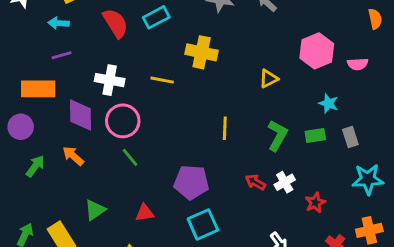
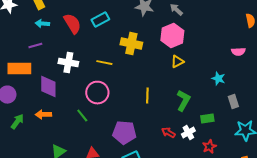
cyan arrow: (59, 23) -> (42, 24), moved
pink hexagon: (317, 51) -> (172, 36), moved
pink circle: (123, 121) -> (97, 93), moved
green rectangle: (315, 136) -> (207, 119), moved
orange arrow: (73, 156) -> (43, 115), turned -42

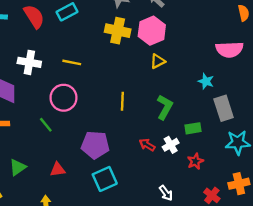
yellow cross: (131, 44) -> (118, 31), moved
pink semicircle: (238, 52) -> (229, 49), size x1.6
gray rectangle: (233, 102) -> (224, 108), size x1.5

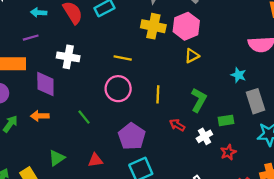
yellow line: (72, 62) -> (123, 58), moved
pink circle: (63, 98) -> (118, 89), moved
purple pentagon: (95, 145) -> (132, 136), turned 30
red arrow: (147, 145) -> (177, 125), moved

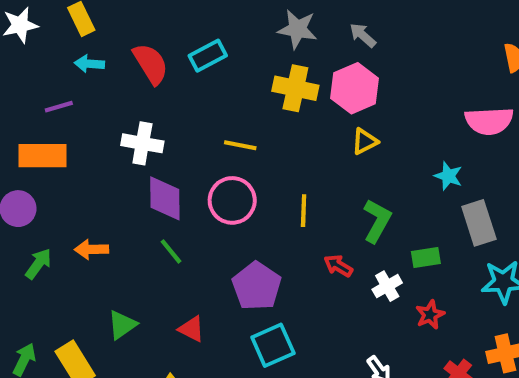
purple line: (31, 38) -> (59, 107), moved
purple diamond: (45, 84) -> (165, 198), moved
red triangle: (95, 160) -> (191, 329), turned 35

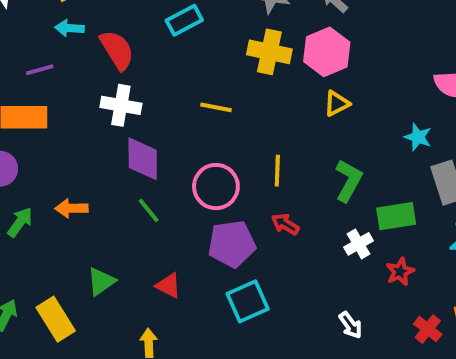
red semicircle: (151, 64) -> (117, 50), moved
pink circle: (232, 200) -> (216, 187), moved
green rectangle: (426, 258) -> (396, 216), size x1.4
red arrow: (338, 266) -> (285, 224), moved
purple pentagon: (257, 286) -> (232, 244), turned 30

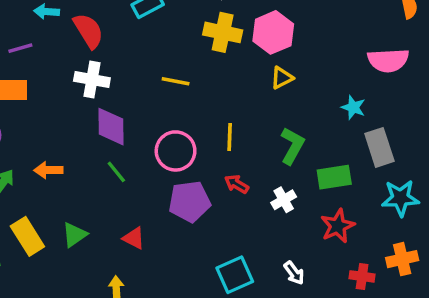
white cross: (358, 244) -> (284, 200), moved
red star: (400, 272) -> (338, 226), size x1.4
cyan square: (248, 301) -> (235, 275), moved
yellow rectangle: (56, 319) -> (27, 236), moved
red cross: (428, 329) -> (362, 276), turned -30

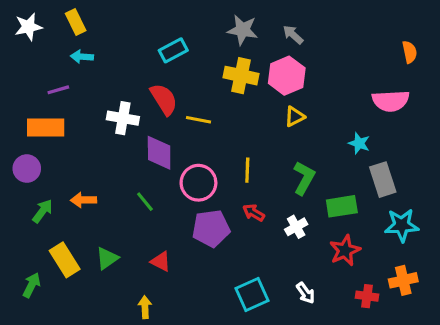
red semicircle: (88, 31) -> (164, 99), moved
purple diamond: (111, 127) -> (159, 153), moved

